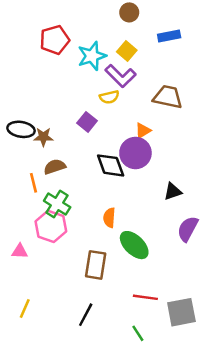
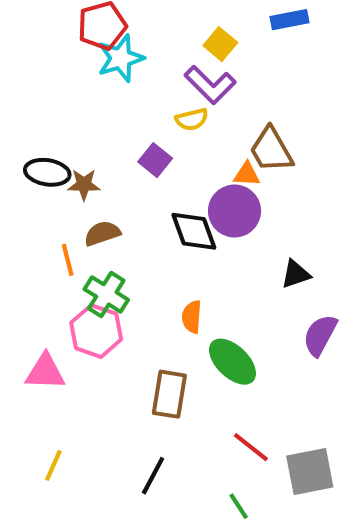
cyan star: (92, 56) -> (121, 58), moved
brown trapezoid: (168, 97) -> (271, 150), moved, turned -132
orange triangle: (143, 131) -> (247, 174), turned 35
pink triangle: (20, 251) -> (45, 372), size x1.5
red line: (145, 297) -> (251, 447), turned 30

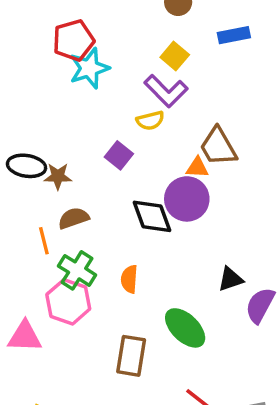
black triangle: (296, 274) -> (230, 279), moved
orange semicircle: (192, 317) -> (129, 279), moved

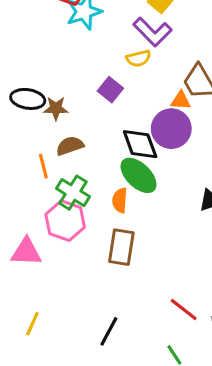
green ellipse: (185, 328) -> (138, 175), moved
brown rectangle: (131, 356) -> (121, 247), moved

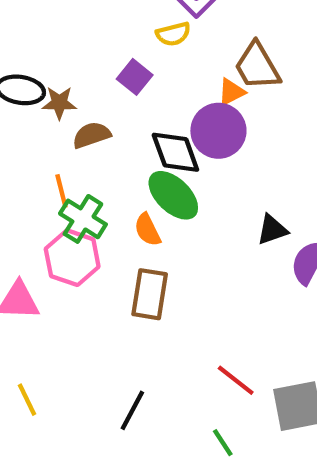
orange triangle: (181, 101) -> (231, 92), turned -30
brown semicircle: (70, 146) -> (92, 135), moved
orange line: (43, 166) -> (61, 191), moved
orange semicircle: (120, 200) -> (147, 230), turned -30
yellow line: (32, 324) -> (27, 400), turned -50

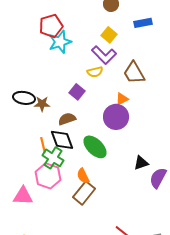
brown trapezoid: (257, 66) -> (134, 73), moved
brown semicircle: (92, 135) -> (67, 119), moved
black diamond: (175, 152) -> (62, 140), moved
orange semicircle: (147, 230) -> (83, 176), moved
brown rectangle: (150, 294) -> (84, 193), turned 30

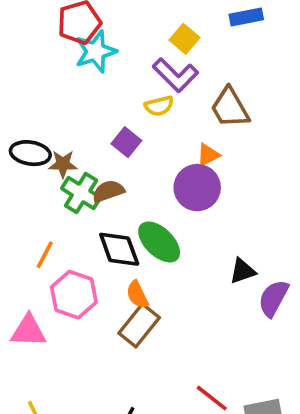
black diamond: (62, 140) -> (119, 249), moved
orange line: (43, 145) -> (45, 255), moved, turned 42
green cross: (53, 158) -> (81, 193), moved

